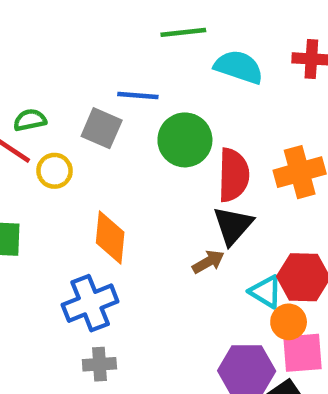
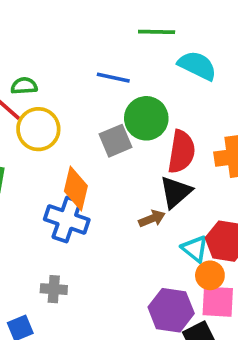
gray square: (102, 128) -> (115, 141), moved, turned 36
yellow circle: (54, 171) -> (38, 129), size x1.5
blue cross: (90, 303) -> (67, 219), moved, turned 33

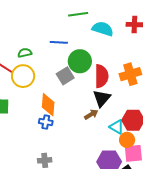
green semicircle: (24, 86) -> (25, 53), moved
blue cross: (67, 219) -> (46, 122), size x0.6

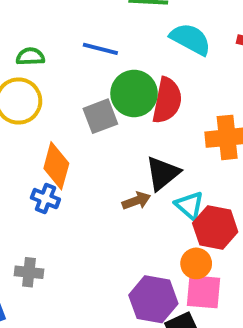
red semicircle: (101, 76) -> (167, 100), moved
cyan triangle: (117, 127) -> (189, 205), moved

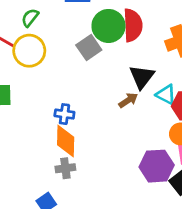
green semicircle: (30, 56) -> (30, 18), turned -36
orange diamond: (56, 166) -> (66, 141), moved

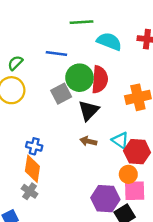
black triangle: (142, 77) -> (89, 110), moved
brown arrow: (128, 100) -> (88, 141), turned -140
gray cross: (65, 168) -> (30, 191), turned 35

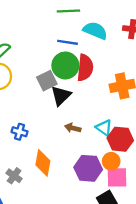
blue line: (56, 53) -> (67, 42), moved
black triangle: (89, 110) -> (61, 96), moved
orange diamond: (32, 169) -> (43, 163), moved
purple hexagon: (105, 199) -> (88, 168), moved

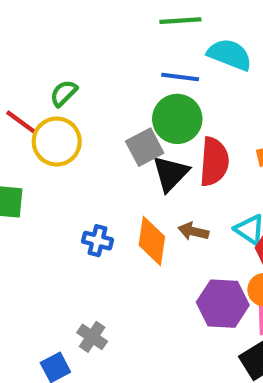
red semicircle: (85, 68) -> (214, 162), moved
orange diamond: (43, 163) -> (152, 241), moved
gray cross: (14, 176) -> (92, 337), moved

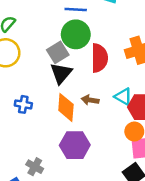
black triangle: (171, 173) -> (61, 73), moved
blue cross: (97, 241) -> (23, 104), moved
purple hexagon: (223, 304) -> (75, 145), moved

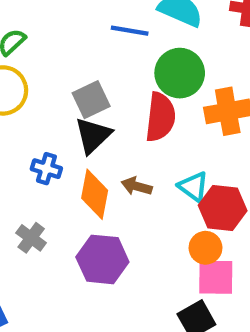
green circle: (76, 34) -> (180, 73), moved
blue cross: (23, 104) -> (46, 169), moved
gray cross: (35, 167) -> (31, 238), moved

